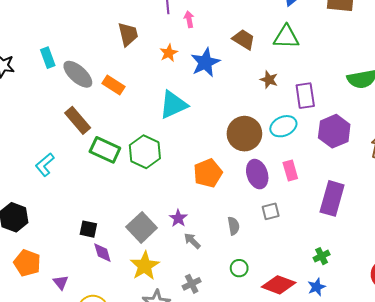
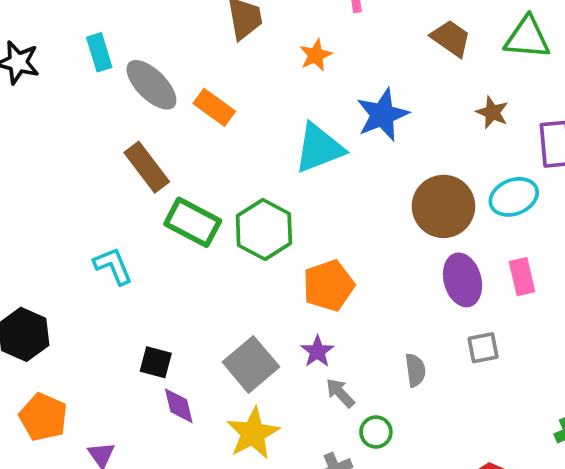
blue star: (205, 62) -> (382, 115), moved
cyan L-shape: (45, 165) -> (113, 266), moved, turned 105
orange pentagon: (208, 173) -> (329, 286), moved
green circle: (239, 268) -> (376, 432), moved

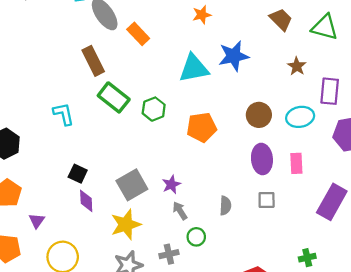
brown circle: (443, 206) -> (259, 115), size x0.7
green hexagon: (264, 229) -> (154, 109), size x0.7
orange pentagon: (329, 286) -> (202, 127), moved

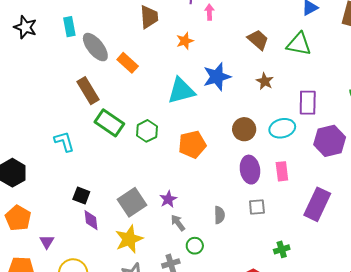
brown star: (297, 66) -> (265, 81), moved
green cross: (307, 258) -> (282, 249), moved

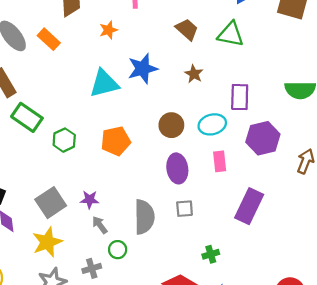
orange rectangle: (128, 63) -> (49, 39), moved
green hexagon: (147, 131) -> (64, 140), moved
pink rectangle: (282, 171) -> (220, 161), moved
purple star: (168, 199) -> (90, 200), turned 30
gray semicircle: (219, 215) -> (144, 217), size x1.8

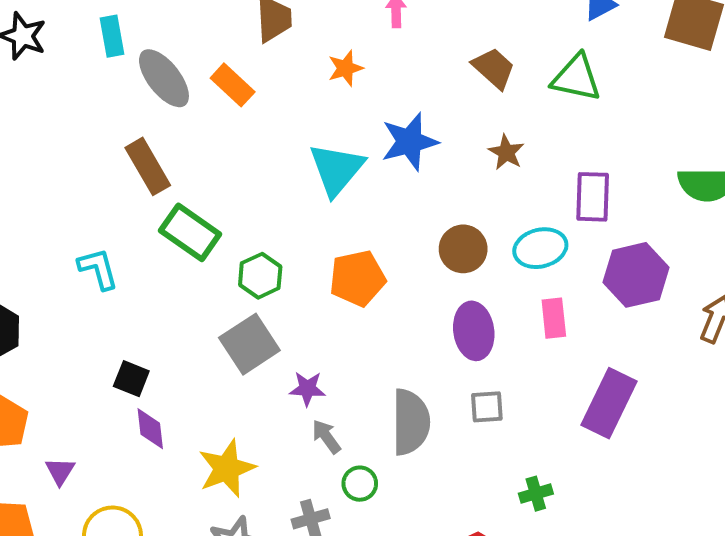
cyan triangle: (104, 83) -> (337, 169), turned -36
gray square: (51, 203) -> (249, 344), moved

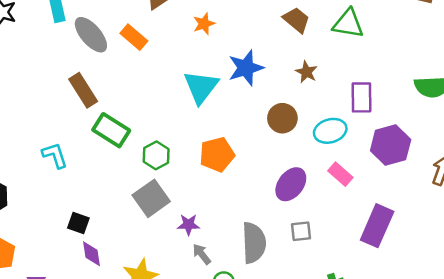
brown circle: (463, 249) -> (282, 118), moved
pink rectangle: (554, 318) -> (340, 174), turned -40
purple ellipse: (474, 331) -> (291, 184), turned 48

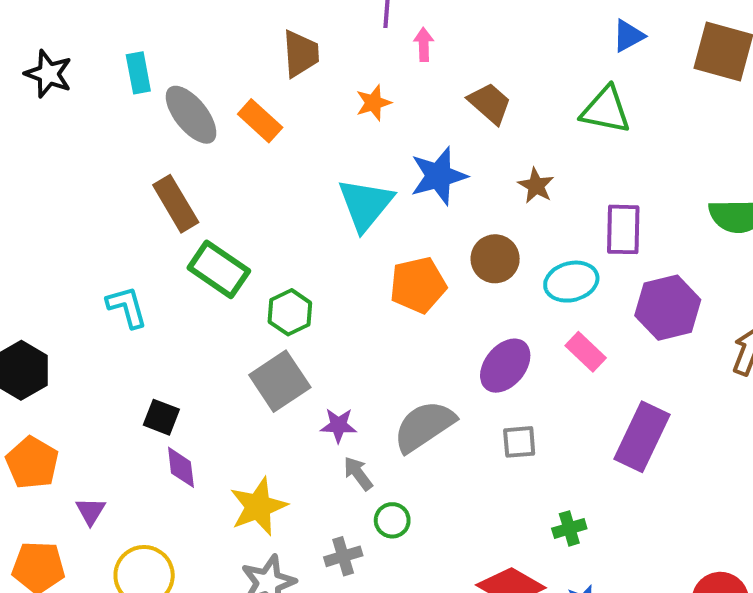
brown trapezoid: (296, 20) -> (490, 103), moved
orange pentagon: (217, 154) -> (418, 285), moved
gray semicircle: (254, 243) -> (424, 426), moved, turned -123

